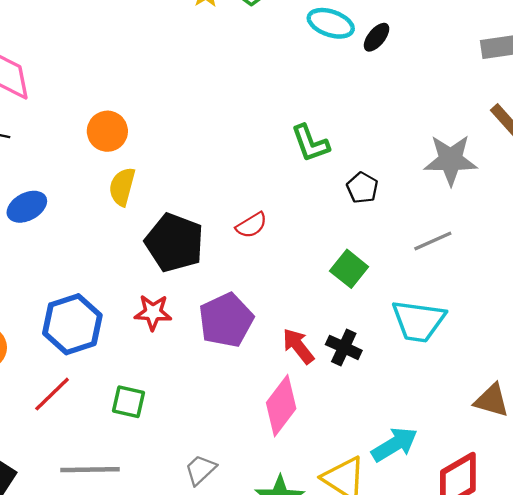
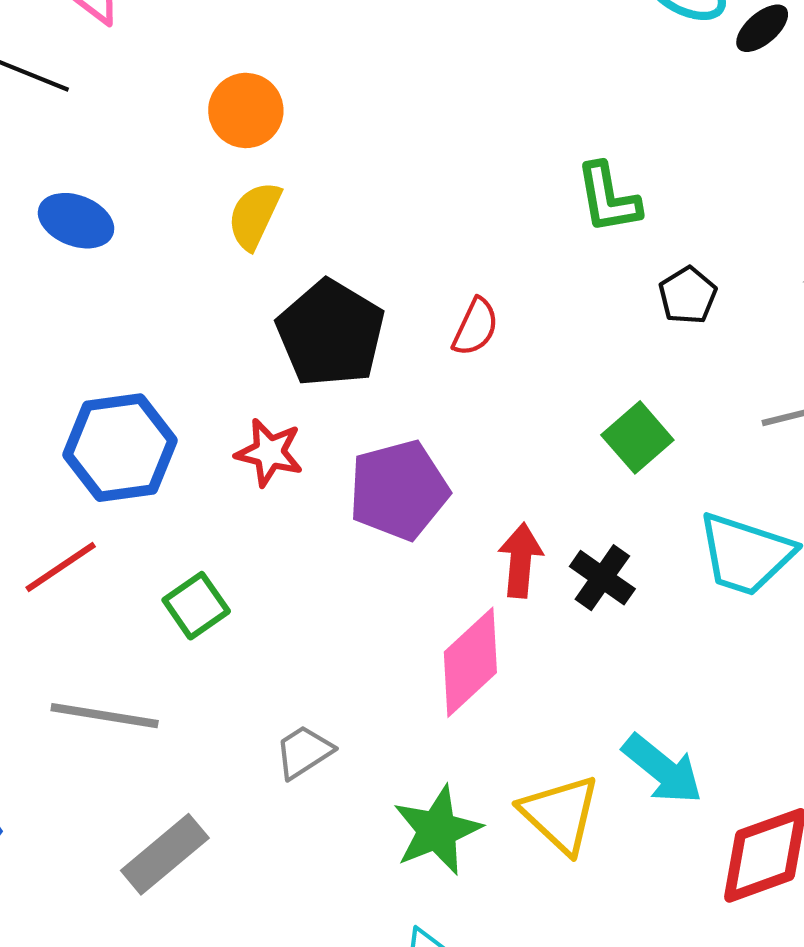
blue ellipse: (27, 207) -> (76, 221), turned 39
red semicircle: (251, 225) -> (475, 327), turned -44
red arrow: (298, 346) -> (521, 560), turned 33
green square: (129, 402) -> (196, 606), turned 32
cyan arrow: (395, 444) -> (663, 769), turned 60

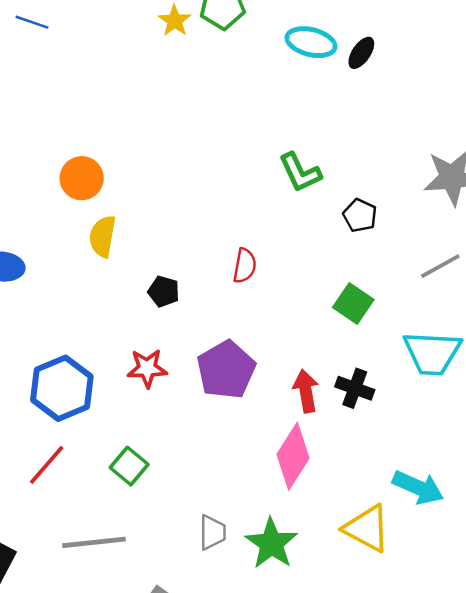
black pentagon: (331, 333) -> (164, 291), size x0.5
gray trapezoid: (304, 752) -> (212, 532), turned 138
green star: (437, 830) -> (271, 543), moved

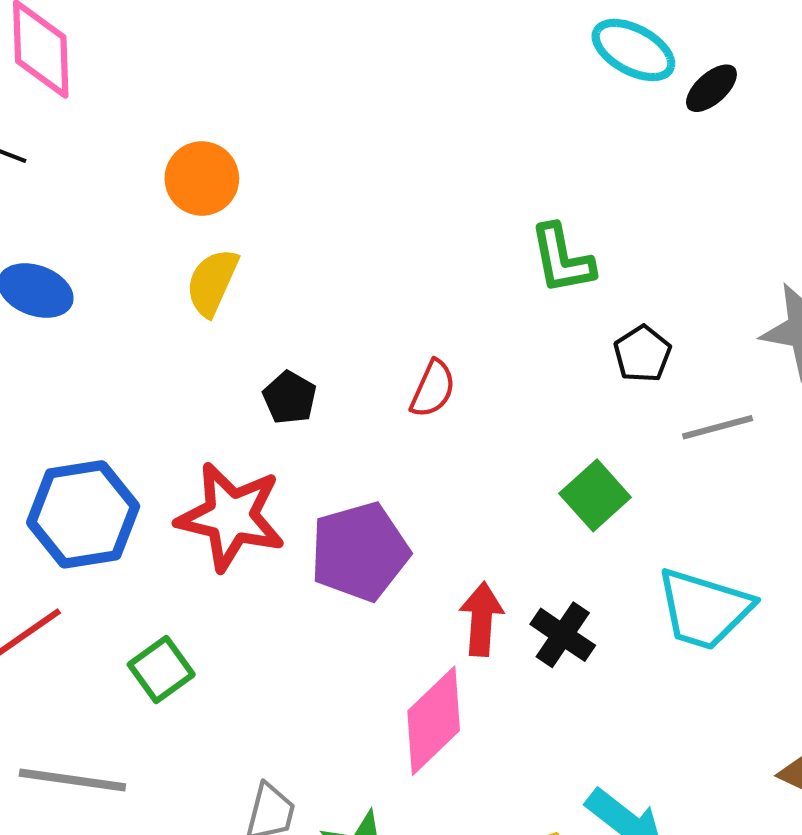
gray line: (440, 266) -> (718, 427), moved
red star: (147, 368) -> (231, 517), size x1.6

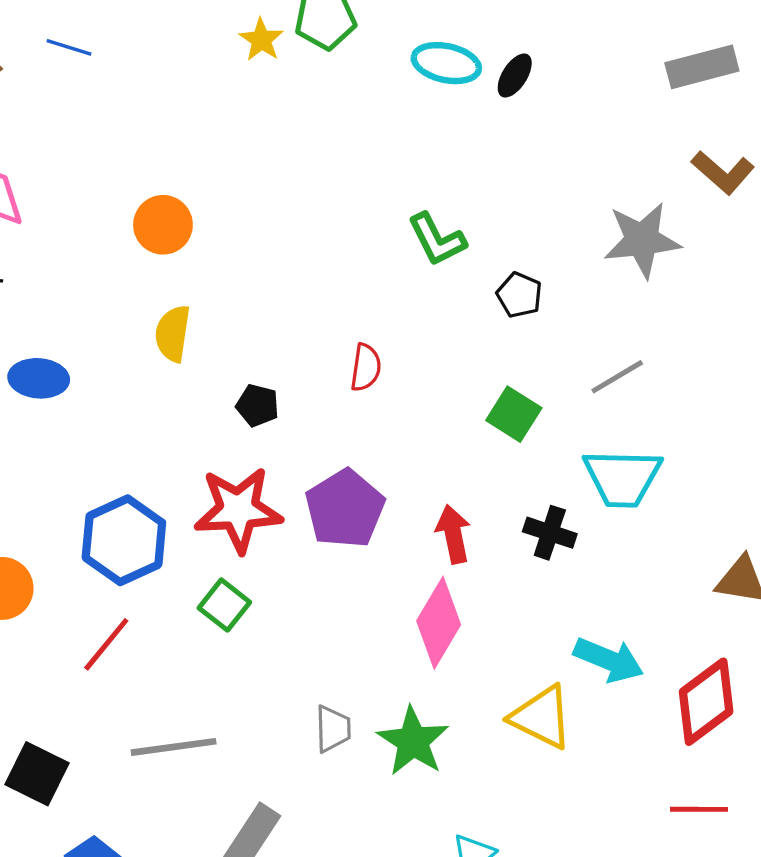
orange circle: (202, 179) -> (163, 225), moved
gray line: (718, 427) -> (617, 377), moved
black cross: (563, 635) -> (550, 533), moved
green square: (161, 670) -> (224, 605), moved

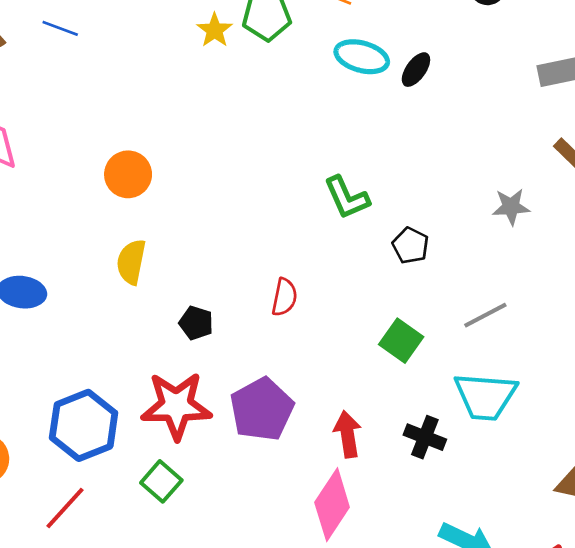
gray star: (642, 240) -> (511, 207), size x0.6

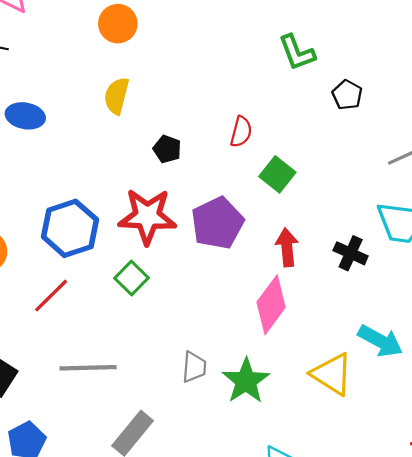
green square: (401, 341) -> (277, 174), moved

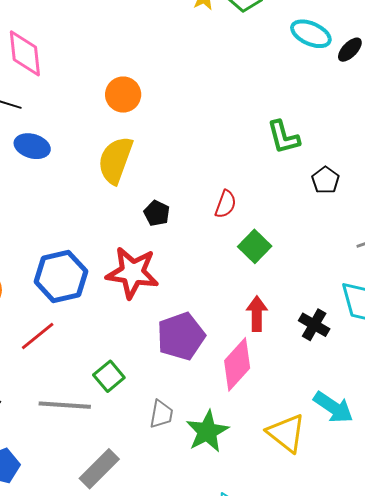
yellow semicircle: (117, 96) -> (115, 160), size x1.4
blue ellipse: (25, 116) -> (32, 146), moved
purple pentagon: (217, 223) -> (181, 336), moved
green square: (131, 278) -> (109, 376), moved

